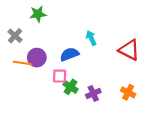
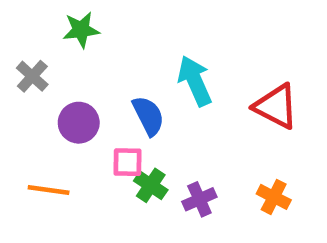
cyan arrow: (91, 38) -> (195, 81), size x1.5
blue semicircle: (69, 54) -> (148, 116), turned 84
orange line: (23, 63) -> (49, 190), moved

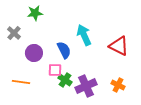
purple cross: (199, 199) -> (86, 86), size x1.5

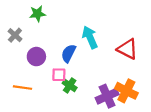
blue semicircle: (64, 50) -> (69, 53), turned -126
orange cross: (118, 85) -> (126, 91), size x1.5
purple cross: (86, 86) -> (107, 96), moved

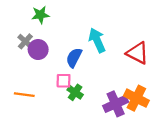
gray cross: (15, 35) -> (25, 41), moved
purple circle: (36, 57) -> (38, 50), moved

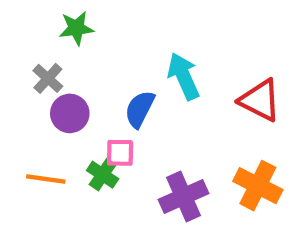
purple circle: (38, 50) -> (70, 113), moved
green cross: (75, 92) -> (103, 175), moved
purple cross: (116, 104) -> (183, 196), moved

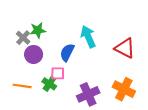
green star: (76, 28) -> (38, 30), moved

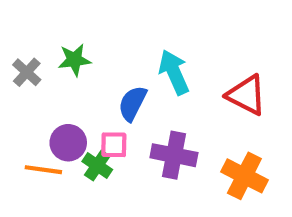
gray cross: (23, 38) -> (27, 72), moved
purple circle: (34, 54) -> (68, 143), moved
purple cross: (88, 94) -> (174, 155), moved, turned 35

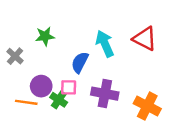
gray cross: (27, 72) -> (15, 56), moved
red triangle: (246, 95) -> (145, 39), moved

